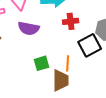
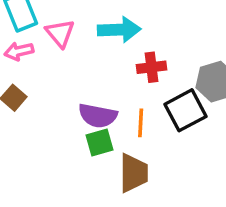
purple semicircle: (29, 28) -> (98, 116), moved
orange line: (68, 63) -> (141, 123), moved

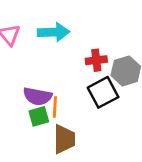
red cross: (151, 67) -> (96, 60), moved
orange line: (141, 123) -> (55, 107), moved

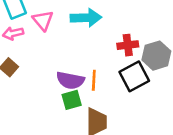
orange line: (55, 107) -> (94, 80), moved

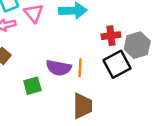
green square: (72, 100) -> (32, 86), moved

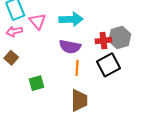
gray hexagon: (137, 45) -> (120, 37), moved
purple semicircle: (59, 68) -> (70, 47), moved

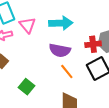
orange line: (77, 68) -> (67, 71), turned -42
green square: (37, 83) -> (26, 87), turned -35

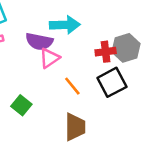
pink triangle: (27, 25) -> (49, 58), moved, turned 36
purple semicircle: (60, 50) -> (39, 41), moved

